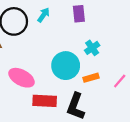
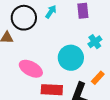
orange rectangle: (91, 78) -> (98, 78), moved, turned -32

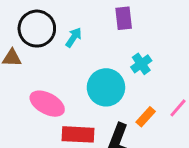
cyan arrow: (51, 12) -> (74, 37), moved

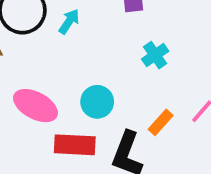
cyan circle: (106, 87) -> (97, 102), moved, size x0.7

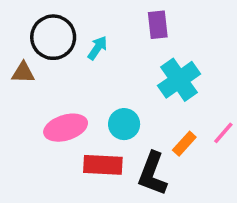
cyan cross: (155, 55) -> (179, 80), size x1.6
pink ellipse: (35, 106) -> (66, 128), turned -45

